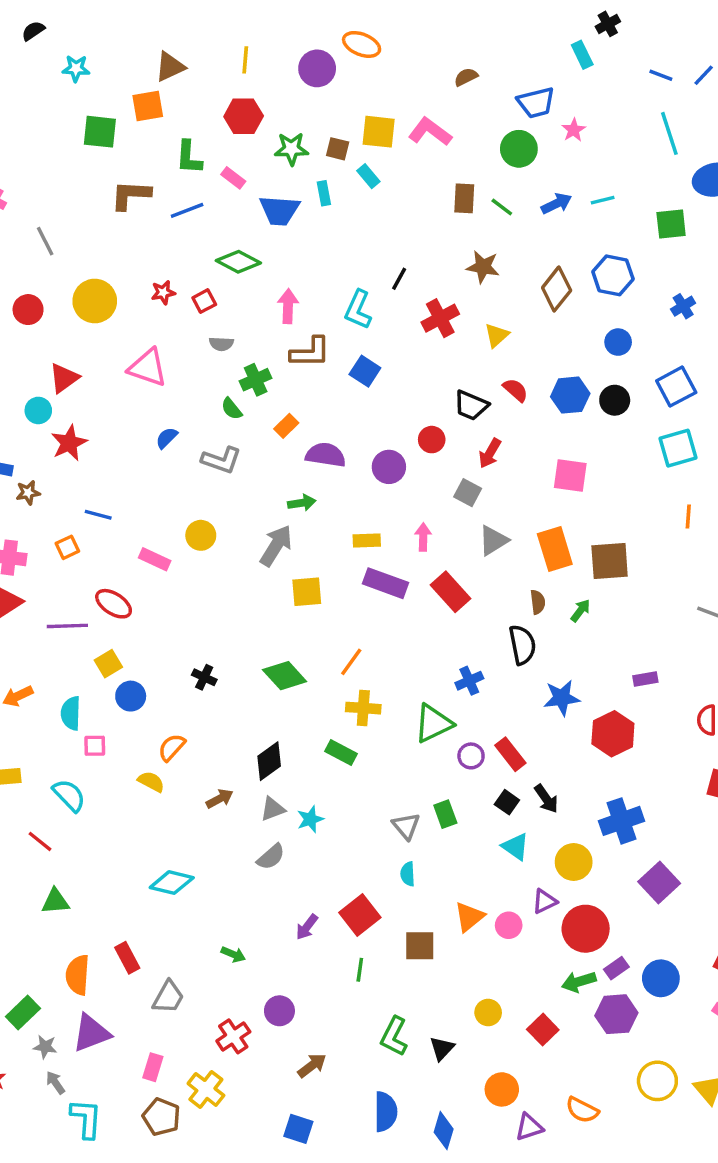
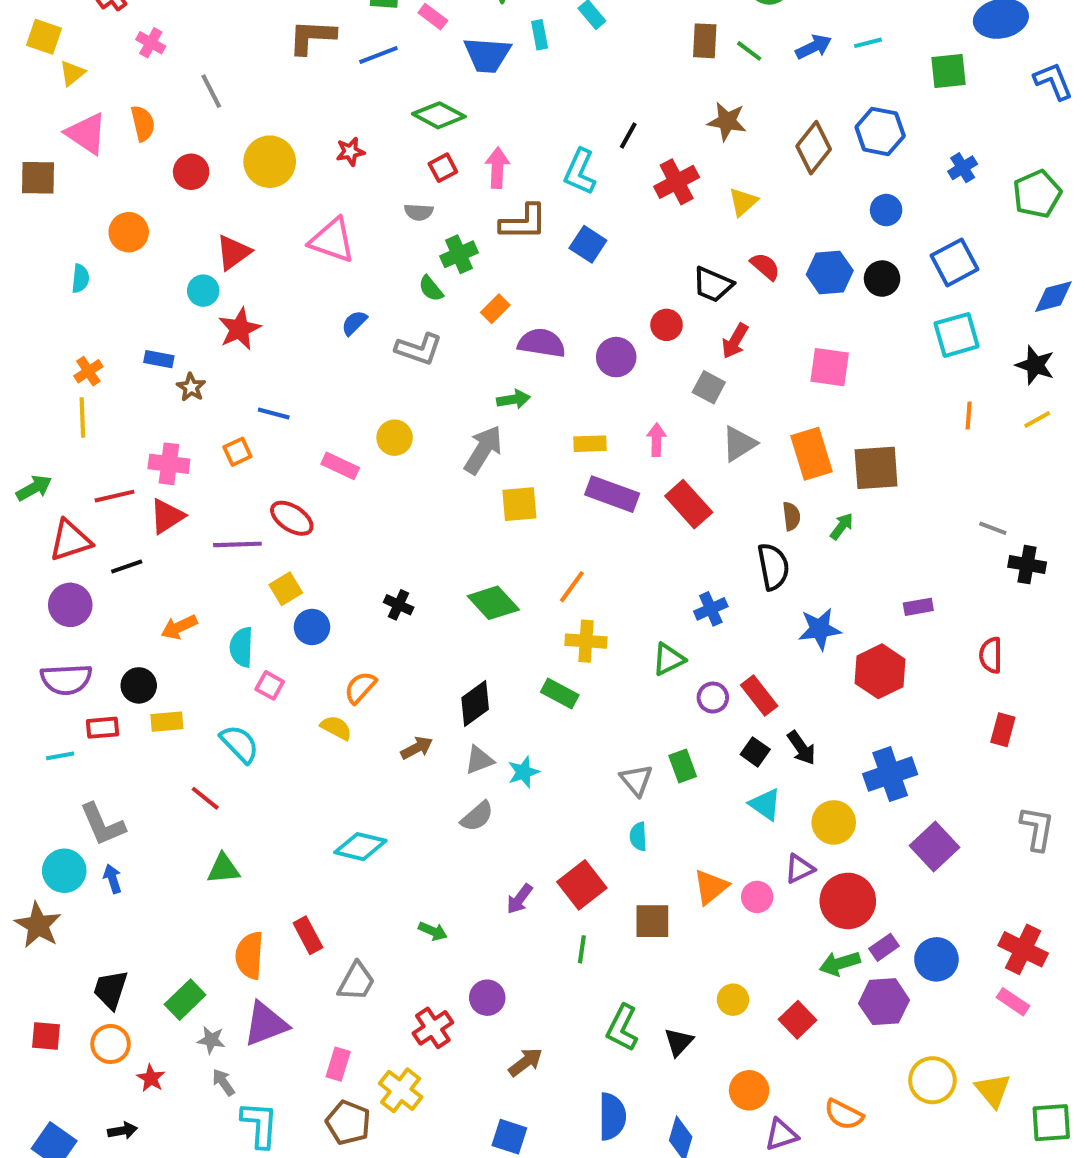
red square: (204, 301) -> (443, 168), moved
brown star: (28, 493) -> (191, 387), turned -30
green triangle: (433, 723) -> (669, 659), size x0.7
pink square: (95, 746) -> (270, 685), turned 30

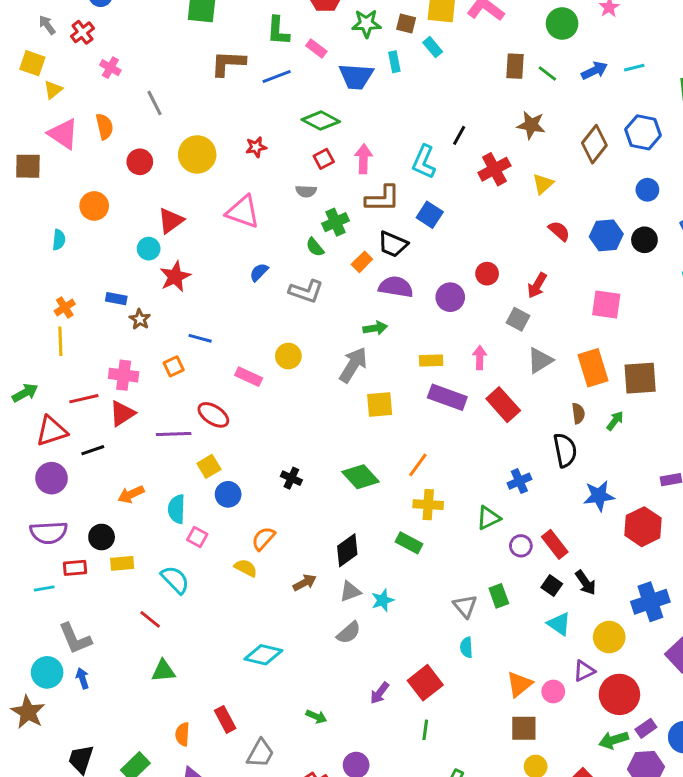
black trapezoid: (713, 285) -> (393, 244), moved
brown square: (652, 921) -> (524, 728), moved
orange semicircle: (250, 955) -> (182, 734), size x0.7

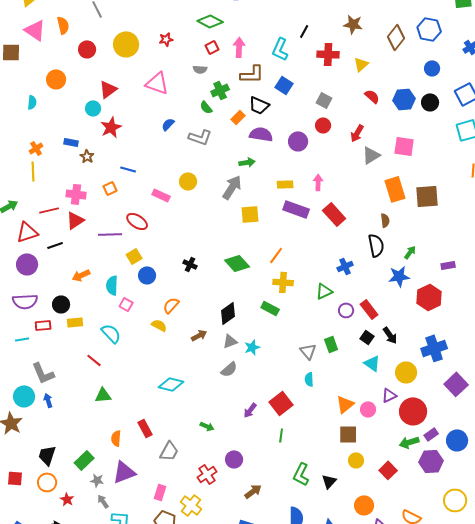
red cross: (494, 169) -> (328, 54), turned 30
gray square: (518, 319) -> (324, 100), moved
gray triangle: (540, 360) -> (371, 155), moved
green arrow: (615, 421) -> (410, 252), moved

